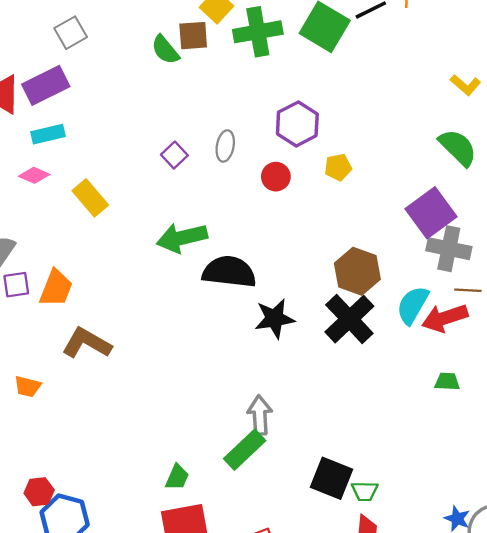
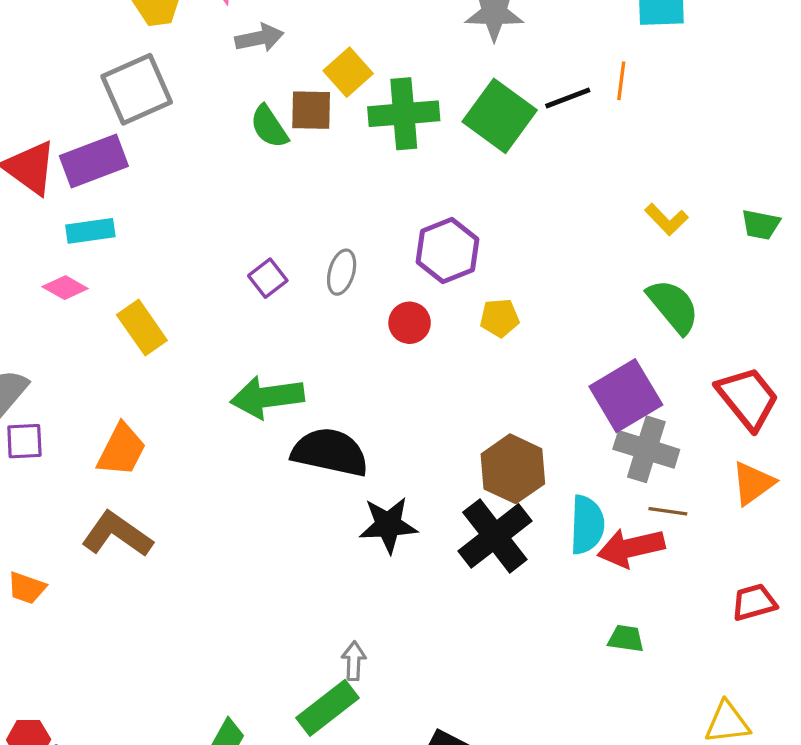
gray square: (71, 33) -> (137, 89), size x1.5
yellow L-shape: (466, 85) -> (666, 219), moved
orange trapezoid: (56, 288) -> (122, 450), moved
cyan semicircle: (413, 305) -> (587, 525), turned 147
gray arrow: (260, 415) -> (354, 661), size x0.7

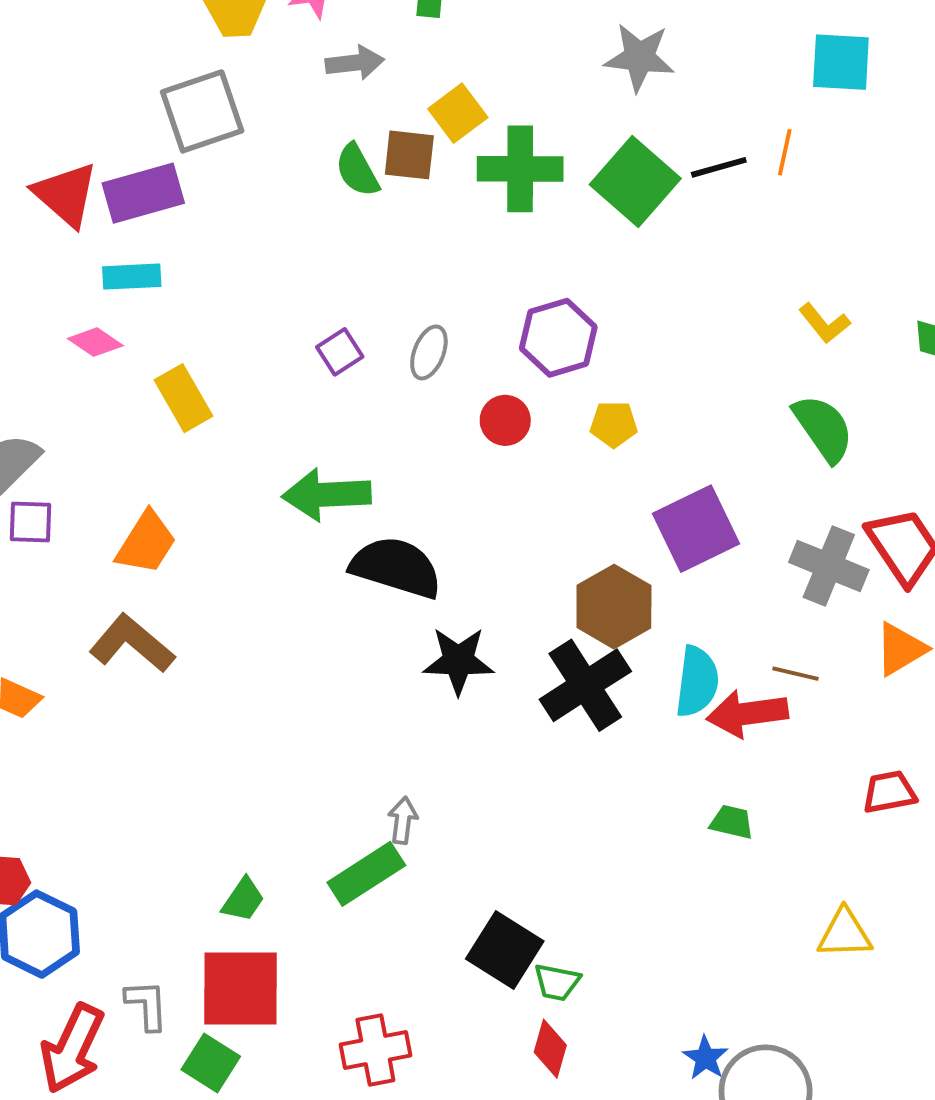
purple square: (626, 396) -> (696, 529), moved
gray cross: (646, 449) -> (829, 566), moved

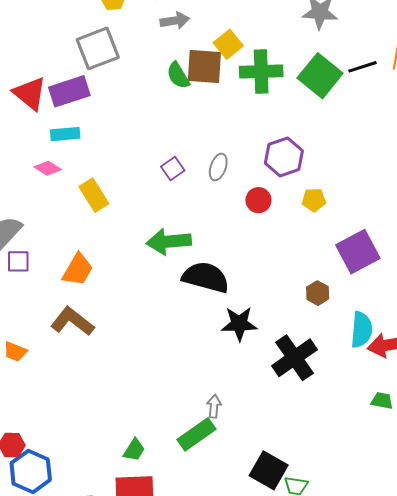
brown square: (409, 155) -> (204, 67), size x1.4
brown hexagon: (614, 607) -> (318, 293), size x0.6
black cross: (585, 685) -> (295, 358), moved

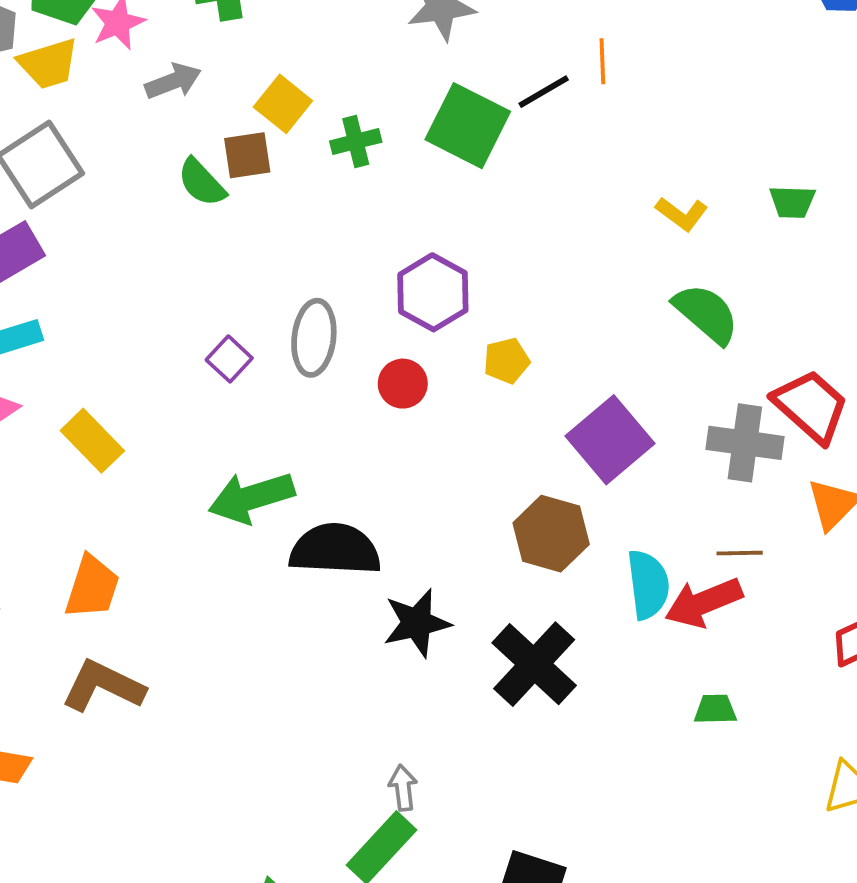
brown square: (204, 67) -> (247, 155), size x0.7
green cross: (261, 72) -> (356, 142), size x0.6
gray ellipse: (218, 167) -> (314, 338), size x1.4
brown hexagon: (318, 293) -> (551, 534), size x1.6

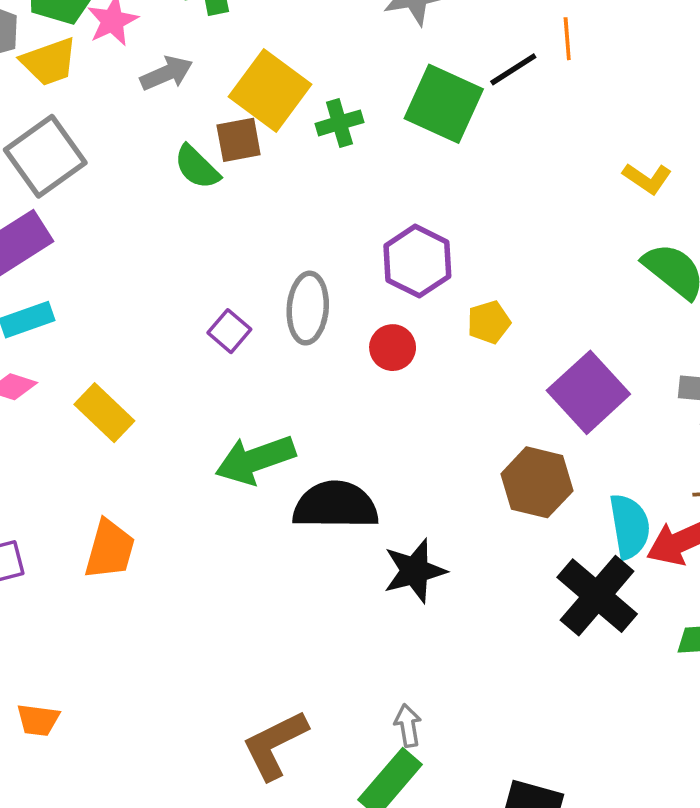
yellow square: (283, 104) -> (270, 90), size x1.5
black cross: (534, 664) -> (597, 596), moved
brown L-shape: (103, 686) -> (275, 745), moved, turned -50

